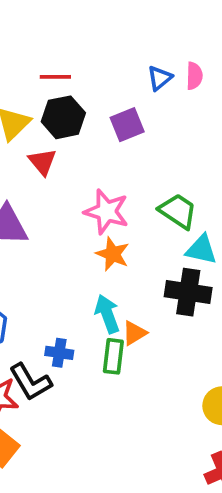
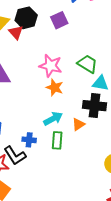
red triangle: (42, 162) -> (16, 32), moved
cyan arrow: (107, 314) -> (53, 119), turned 84
orange triangle: (134, 333) -> (78, 124), moved

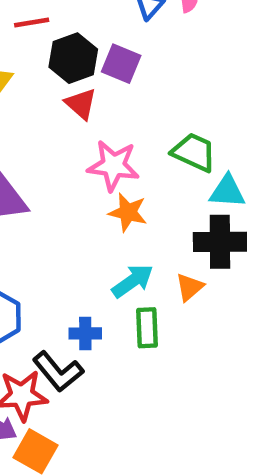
black hexagon: (26, 18) -> (73, 58), moved
purple square: (59, 20) -> (121, 64), turned -36
red triangle: (16, 32) -> (81, 104), moved

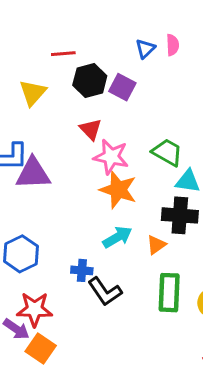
red triangle: (81, 104) -> (91, 129), moved
orange star: (128, 212) -> (118, 190), size x1.4
green rectangle: (147, 328) -> (169, 293), moved, size x1.4
black L-shape: (58, 372) -> (105, 292), moved

